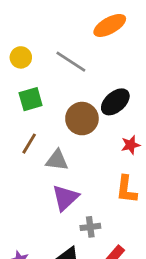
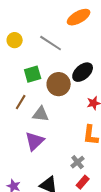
green square: (31, 99) -> (33, 74), moved
purple triangle: (65, 198) -> (35, 141), moved
gray cross: (90, 227) -> (78, 162), moved, turned -32

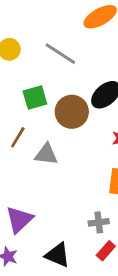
purple triangle: (35, 141) -> (19, 220), moved
gray cross: (78, 162) -> (99, 222), turned 32

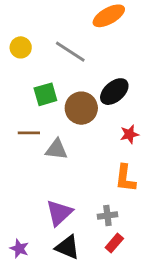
brown line: (18, 137) -> (29, 133), turned 60
purple triangle: (19, 220) -> (59, 213), moved

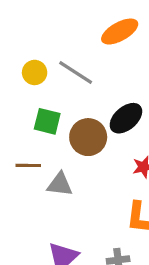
yellow circle: (21, 47) -> (35, 72), moved
green square: (45, 94) -> (47, 121), turned 30

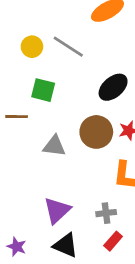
brown circle: (88, 137) -> (96, 132), moved
brown line: (28, 165) -> (17, 117), moved

